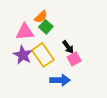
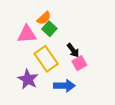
purple star: (23, 55) -> (28, 79), moved

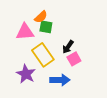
green square: (49, 29) -> (46, 27), turned -32
black arrow: (73, 50) -> (68, 47), turned 72

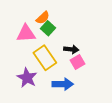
green square: (46, 27) -> (48, 28), turned 32
black arrow: (68, 47) -> (71, 49), turned -120

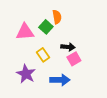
orange semicircle: (43, 18) -> (57, 17), moved, turned -56
yellow rectangle: (45, 58) -> (43, 55), size x0.6

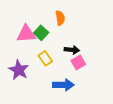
green square: (46, 27) -> (41, 33), moved
purple star: (26, 74) -> (19, 70), moved

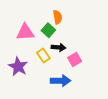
green square: (41, 33) -> (48, 30), moved
black arrow: (72, 50) -> (58, 47), moved

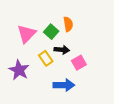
orange semicircle: (57, 17) -> (68, 24), moved
pink triangle: (25, 32) -> (26, 34), turned -42

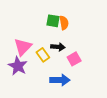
green square: (51, 32) -> (53, 21), moved, turned -32
pink triangle: (26, 34) -> (23, 47), moved

